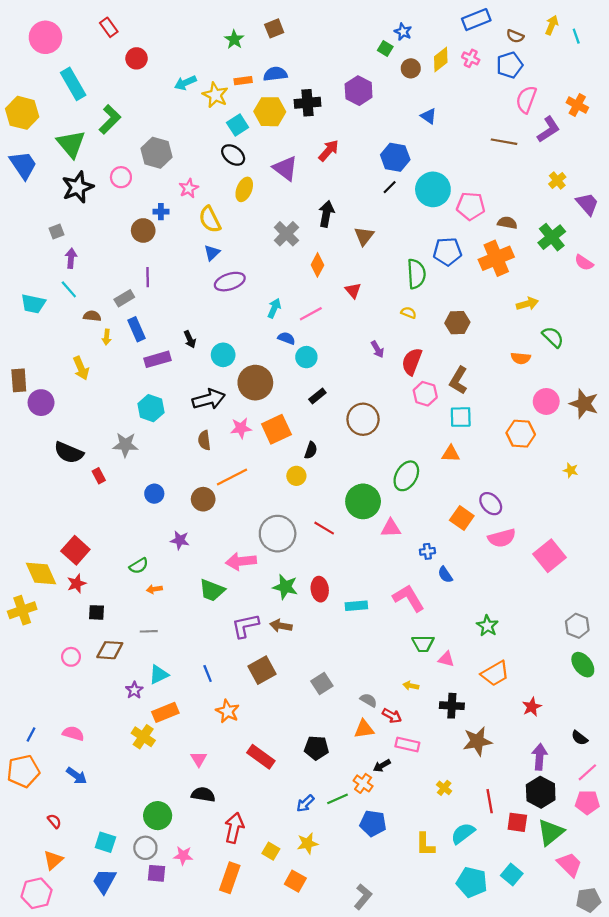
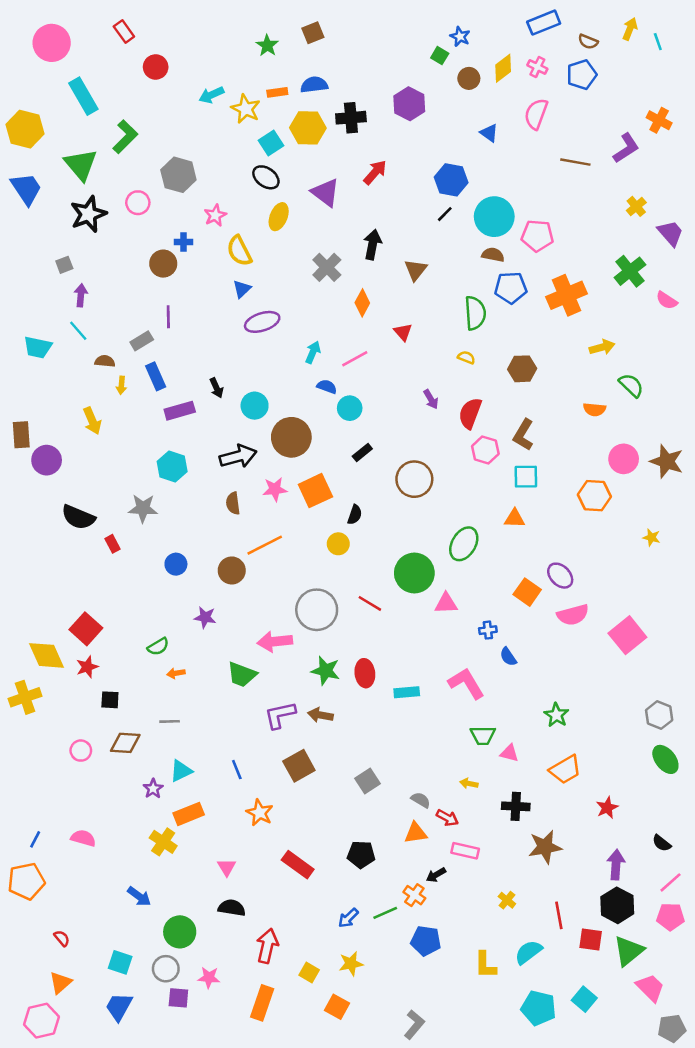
pink semicircle: (526, 99) -> (536, 114), moved
brown semicircle: (507, 223) -> (493, 255), moved
blue arrow: (77, 776) -> (139, 896), moved

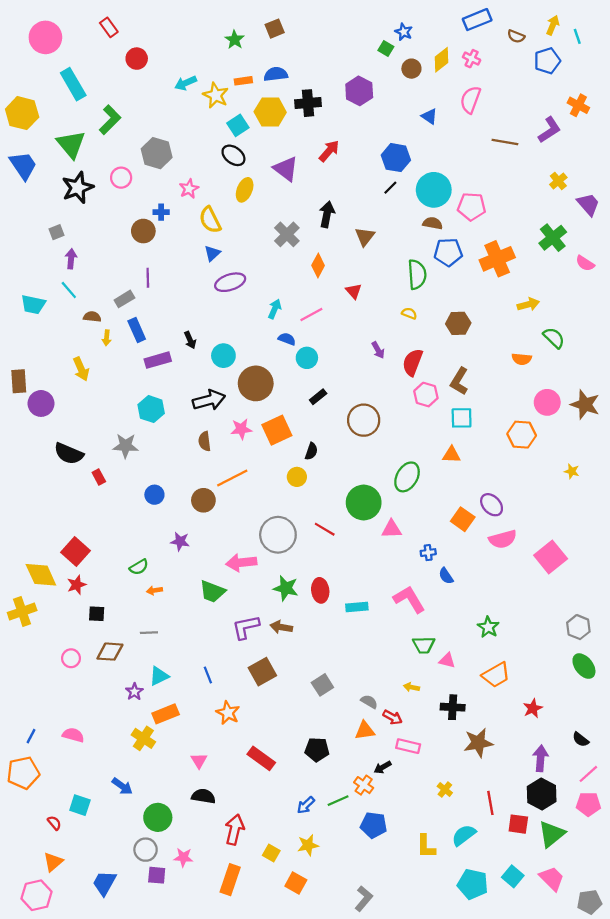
blue pentagon: (582, 75) -> (547, 61), moved
cyan square: (120, 962) -> (80, 805), moved
pink trapezoid: (650, 988) -> (552, 879), moved

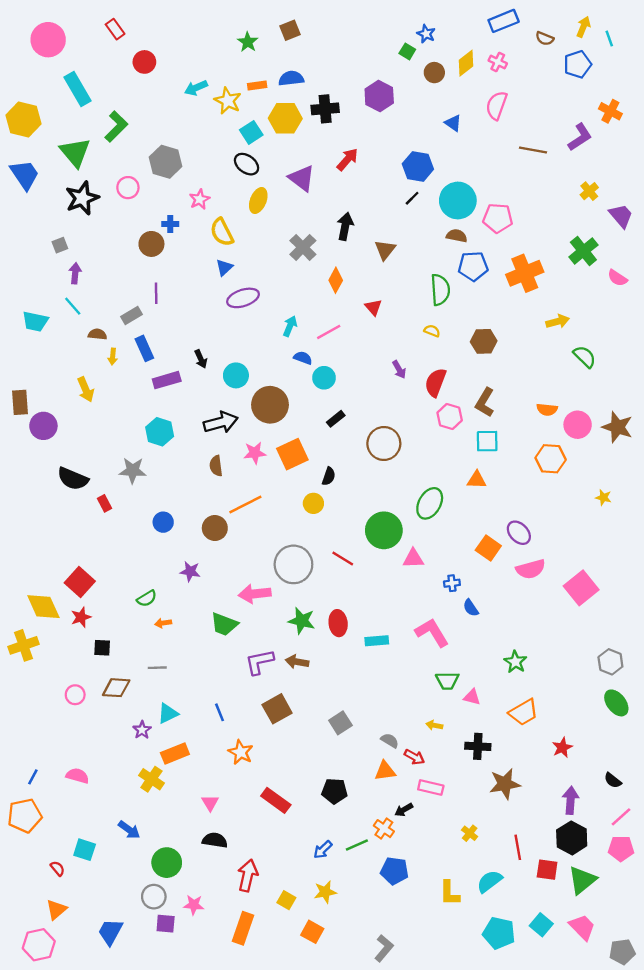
orange semicircle: (522, 359) -> (547, 409), moved

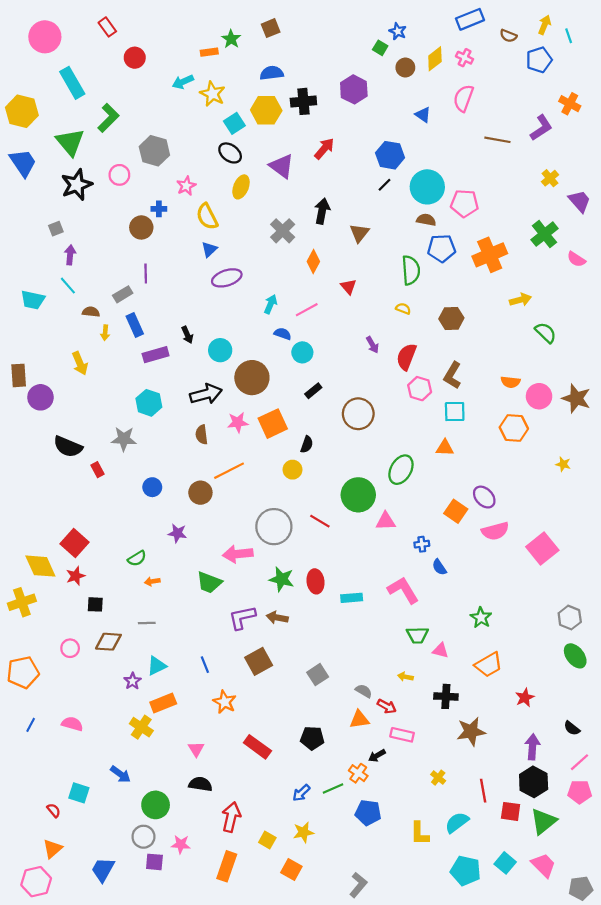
orange rectangle: (257, 85) -> (209, 52), moved
orange pentagon: (25, 816) -> (23, 672), moved

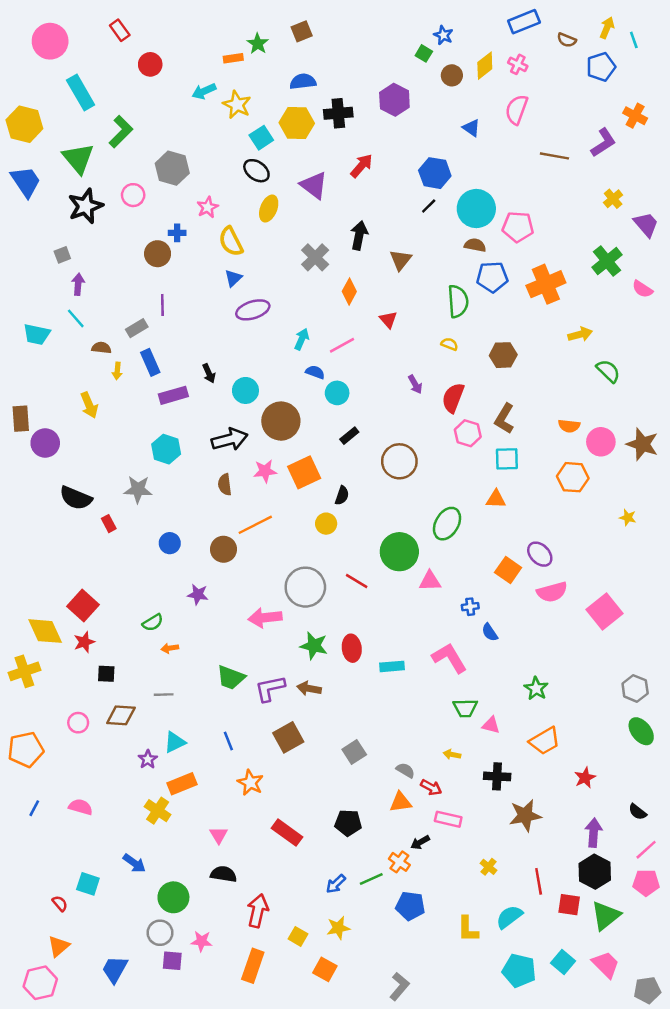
green trapezoid: (209, 582) -> (231, 677), moved

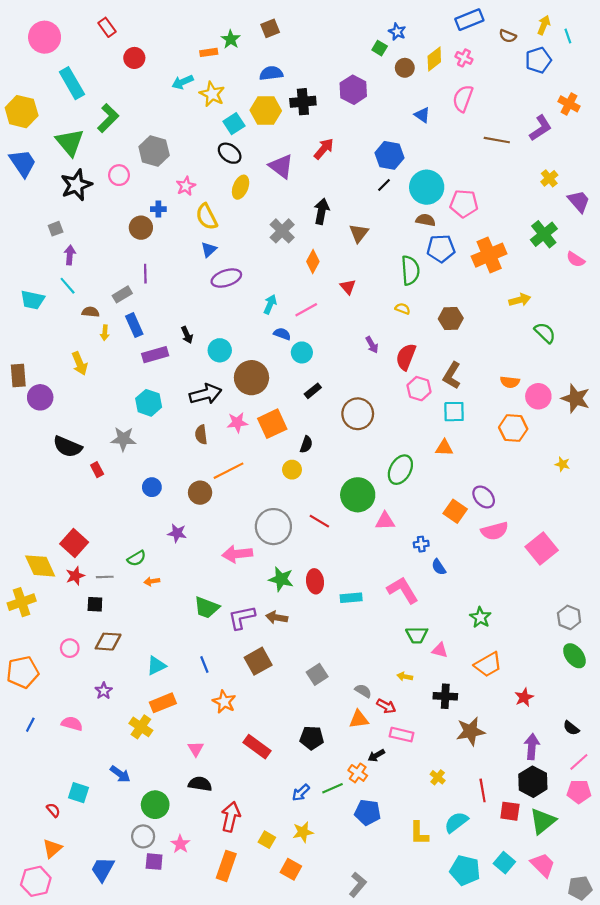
gray line: (164, 695) -> (105, 577), moved
purple star: (148, 759) -> (104, 691), moved
pink star: (202, 941) -> (180, 844), turned 30

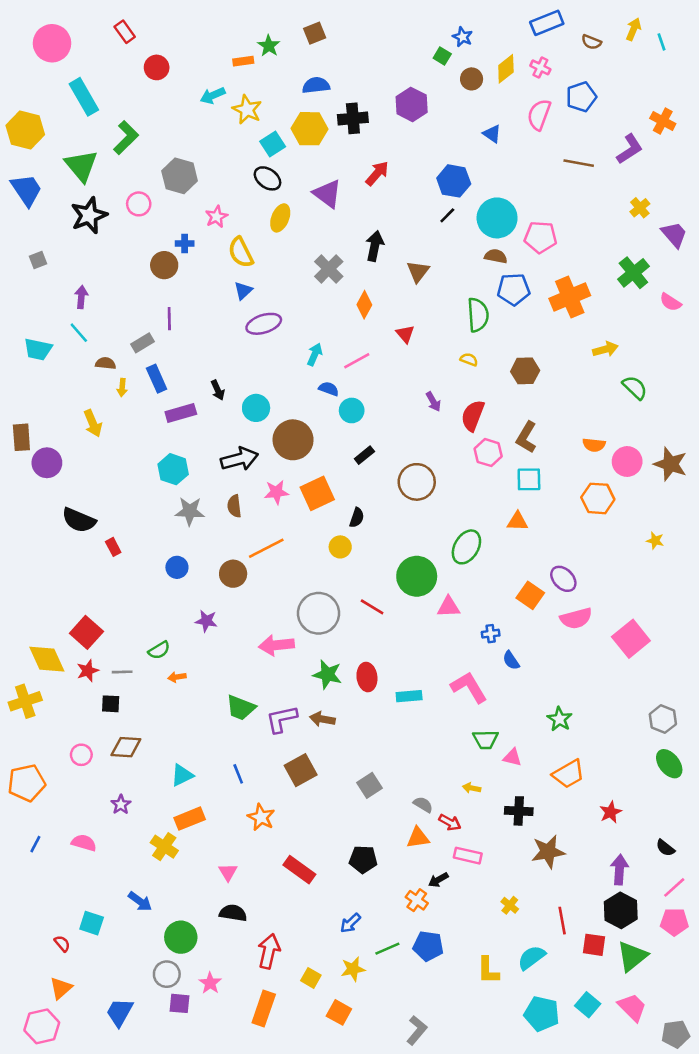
blue pentagon: (538, 60) -> (581, 97), moved
gray square: (56, 229) -> (38, 260), moved
gray star: (123, 439) -> (190, 511), moved
green line: (333, 788) -> (387, 949), moved

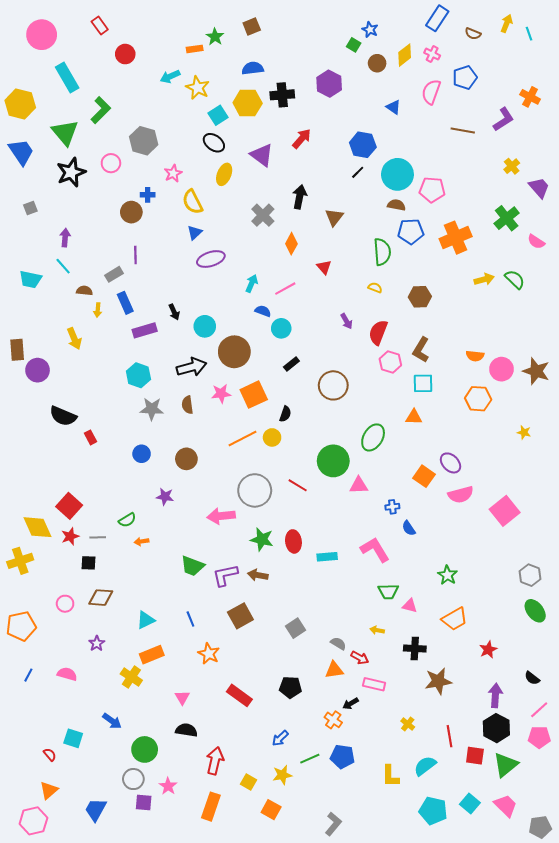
blue rectangle: (547, 23) -> (437, 18), turned -35
green semicircle: (635, 388) -> (515, 279), moved
orange line: (266, 548) -> (242, 438), moved

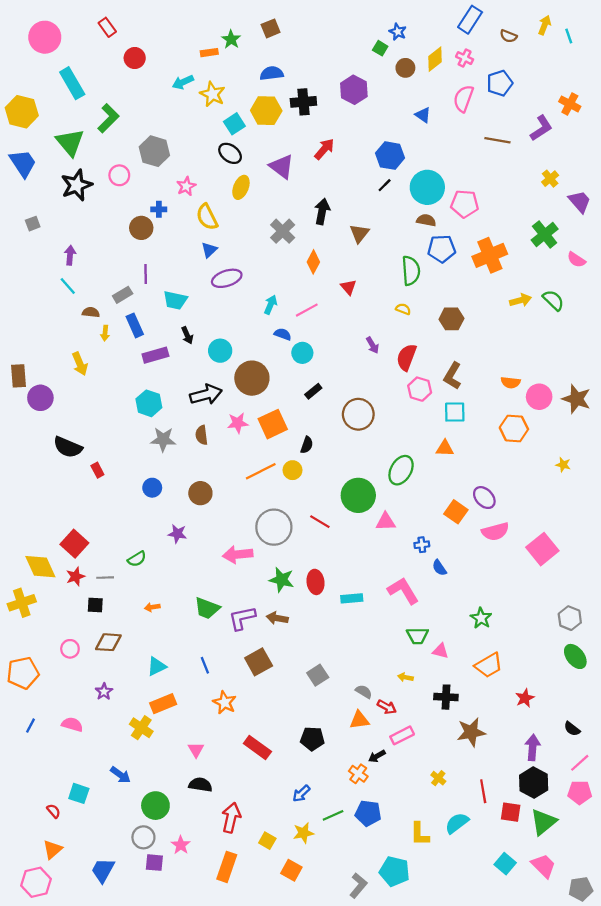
cyan trapezoid: (30, 279) -> (175, 300), moved
orange arrow: (142, 541) -> (152, 607), moved
pink rectangle: (374, 684) -> (402, 735), turned -40
cyan pentagon: (433, 811) -> (394, 871), moved

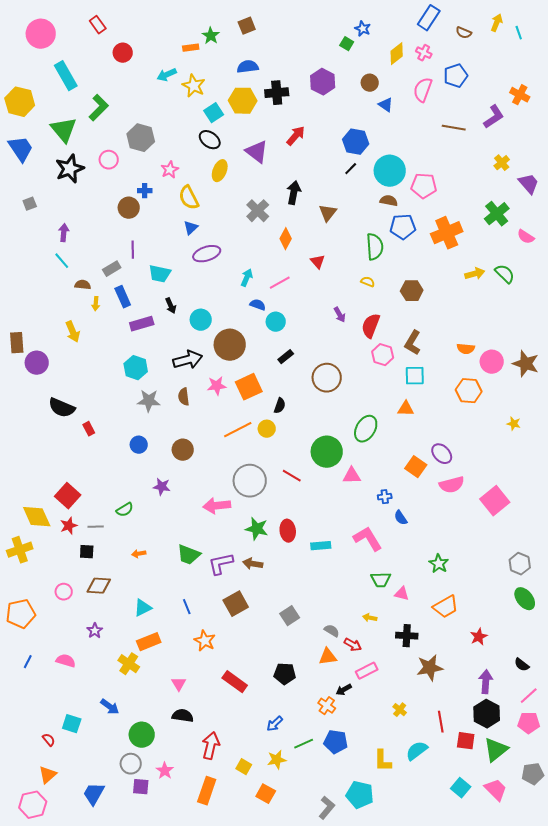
brown circle: (405, 68) -> (370, 83), moved
gray pentagon: (581, 889) -> (533, 774), moved

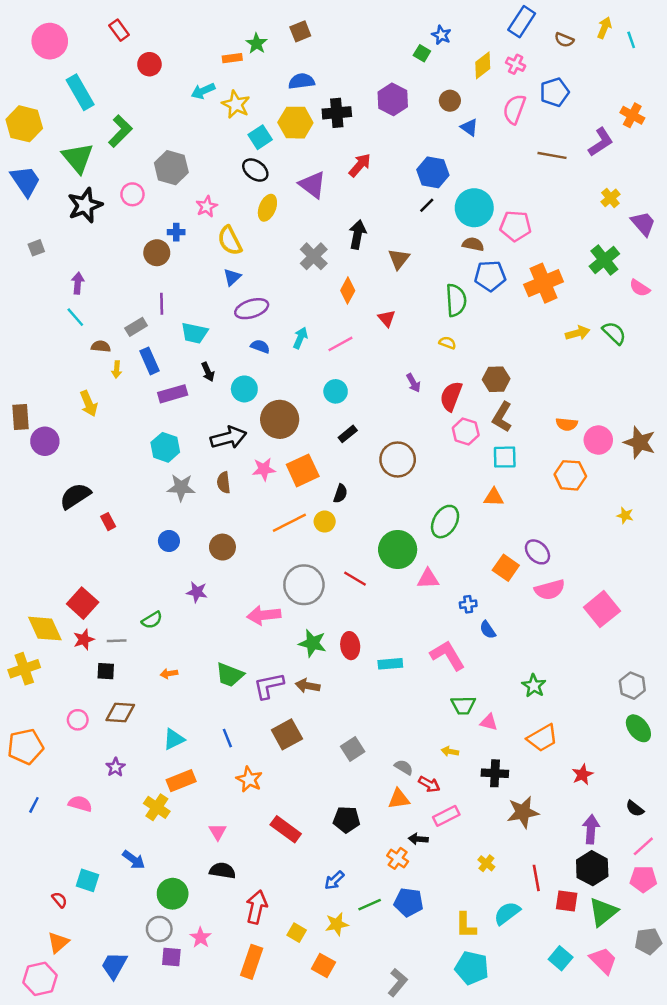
brown hexagon: (412, 291) -> (496, 379), moved
blue semicircle: (258, 305) -> (260, 346), moved
black semicircle: (62, 408) -> (75, 496), turned 124
black arrow: (344, 690) -> (418, 839), turned 35
cyan pentagon: (360, 795) -> (472, 968), moved

